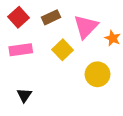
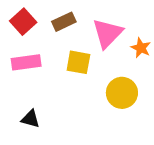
yellow square: (63, 50) -> (78, 62), turned -36
black triangle: (24, 95) -> (30, 119), turned -49

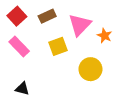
pink rectangle: (26, 62) -> (19, 46), turned 54
yellow square: (78, 62) -> (58, 46), turned -30

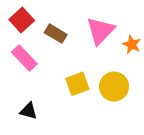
brown rectangle: (47, 16) -> (56, 34), moved, turned 56
yellow square: (58, 46) -> (77, 84), moved

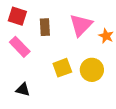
red square: (22, 20) -> (17, 16), turned -30
brown rectangle: (56, 34) -> (45, 27), turned 56

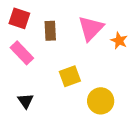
yellow circle: (92, 70) -> (101, 101), moved
black triangle: (23, 90) -> (26, 101), turned 40

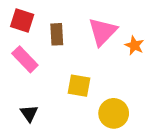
yellow square: (70, 76) -> (79, 86), turned 30

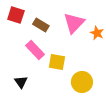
brown rectangle: (57, 34) -> (41, 25), turned -56
pink rectangle: (25, 59) -> (35, 50), moved

